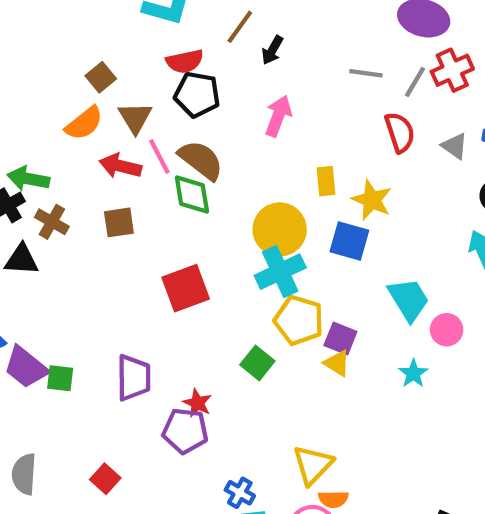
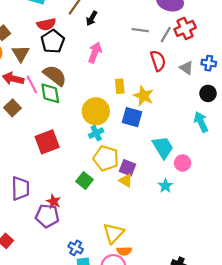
black pentagon: (197, 94) -> (53, 41), turned 30
pink line: (159, 157) -> (32, 84), moved
brown square: (119, 222) -> (12, 108), turned -35
cyan cross: (280, 272) -> (96, 133), size x0.6

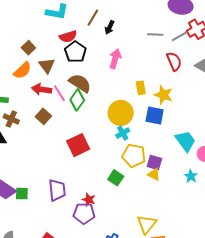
gray line: (166, 35) -> (179, 37), turned 35
green diamond: (50, 93) -> (77, 100), turned 50

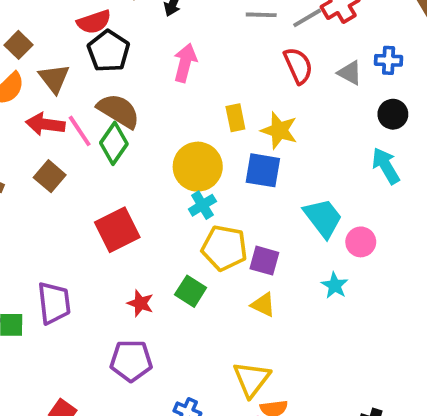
yellow triangle: (154, 175) -> (263, 305), moved
purple trapezoid: (57, 190) -> (54, 303), moved
red star: (89, 200) -> (140, 303), moved

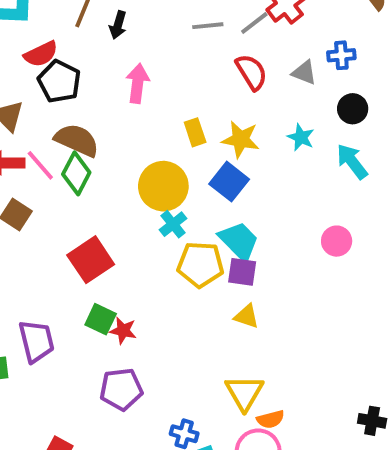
blue square: (263, 170) -> (229, 182), turned 36
cyan trapezoid: (323, 218) -> (239, 241), moved
cyan star: (335, 285) -> (301, 137), moved
green square: (191, 291) -> (101, 319), moved

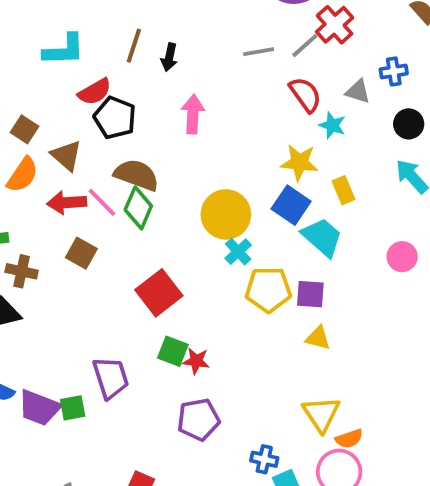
yellow rectangle: (195, 132) -> (343, 190), moved
cyan star: (301, 137) -> (332, 125), moved
cyan trapezoid: (239, 241) -> (322, 237), moved

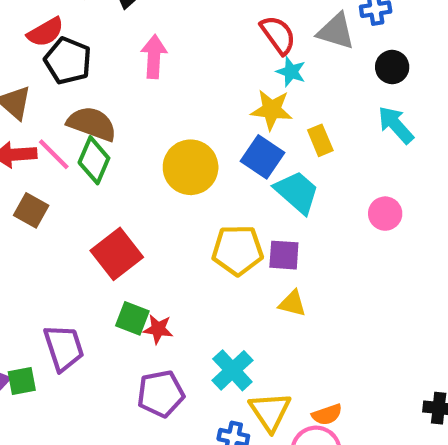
gray triangle: (358, 91) -> (336, 31), size x1.4
cyan star: (332, 125) -> (291, 72), moved
cyan cross: (238, 252) -> (232, 370), moved, size x1.4
yellow triangle: (321, 414) -> (270, 411), moved

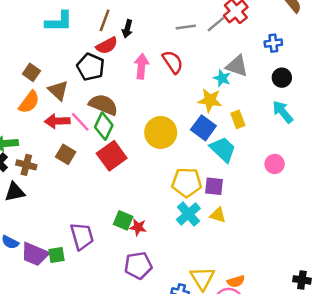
gray triangle: (336, 31) -> (237, 66), moved
red semicircle: (45, 32) -> (107, 46), moved
red semicircle: (278, 35) -> (173, 62), moved
red square: (117, 254) -> (112, 156), moved
cyan cross: (232, 370) -> (188, 214), moved

